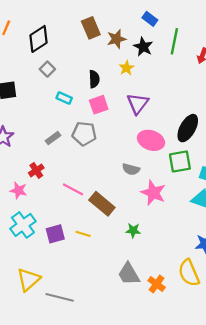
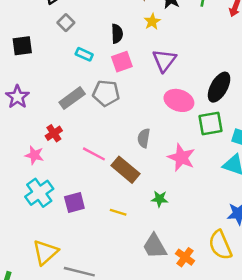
gray rectangle: (53, 138) -> (72, 98), size x1.5
gray semicircle: (131, 169) -> (144, 138), moved, turned 84
yellow line: (83, 234) -> (118, 212), moved

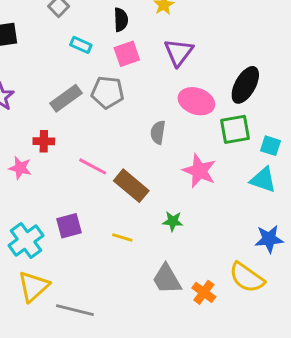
red cross: (54, 133) -> (44, 141), turned 35
gray semicircle: (144, 138) -> (158, 132), moved
cyan cross: (39, 193) -> (26, 240), moved
yellow semicircle: (220, 245) -> (247, 278), turned -32

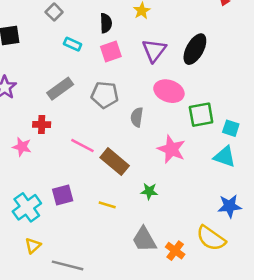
black ellipse: (245, 85) -> (195, 49), moved
gray pentagon: (108, 92) -> (105, 95), moved
yellow triangle: (33, 286) -> (33, 246), size x0.6

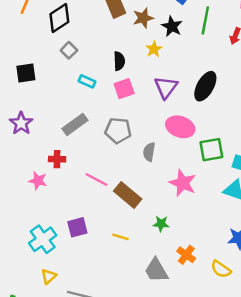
yellow semicircle: (211, 238) -> (221, 269), size x0.7
orange cross: (175, 251) -> (186, 255), moved

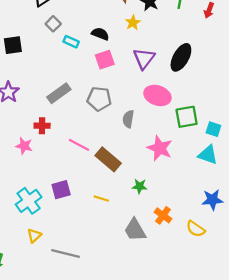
black semicircle: (119, 61) -> (100, 34), turned -66
cyan rectangle: (87, 81) -> (71, 42), moved

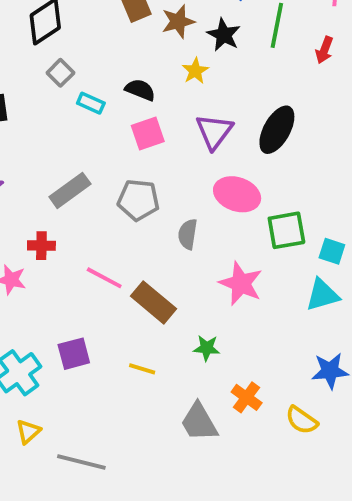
cyan triangle: (208, 155) -> (322, 295), turned -35

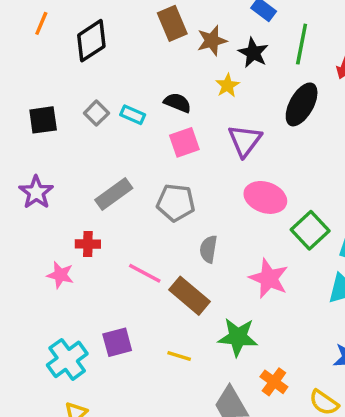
gray square: (60, 73) -> (96, 113), moved
black ellipse: (277, 130) -> (302, 104), moved
green square: (286, 230) -> (310, 230), turned -33
gray semicircle: (188, 234) -> (208, 249), moved
green star: (207, 348) -> (238, 337), size x1.6

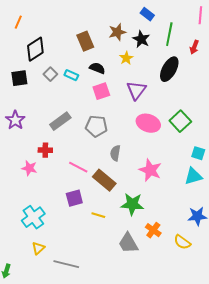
brown rectangle: (172, 23) -> (85, 41), moved
black diamond: (91, 41) -> (35, 49), moved
green square: (310, 230) -> (180, 121), moved
purple square: (117, 342) -> (74, 198), moved

